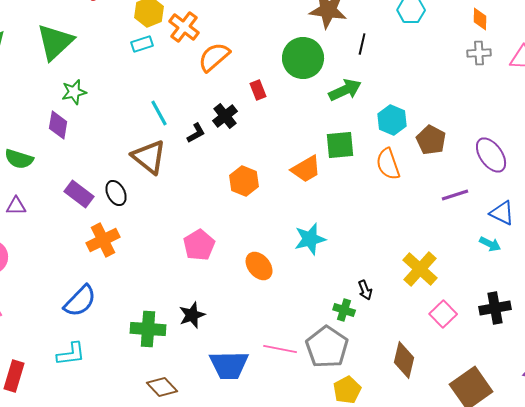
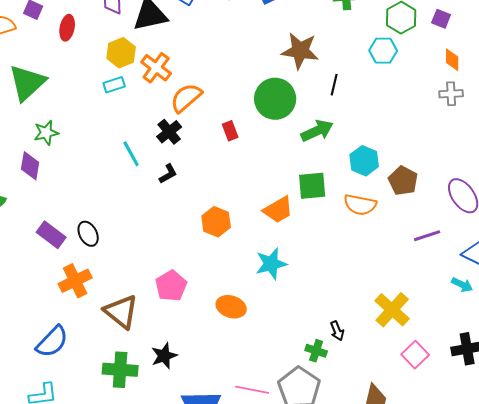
black cross: (225, 116) -> (169, 132), moved
brown triangle: (149, 157) -> (121, 312), moved
orange semicircle: (388, 164) -> (360, 205), turned -60
cyan star: (310, 239) -> (271, 264), moved
orange ellipse: (259, 266) -> (231, 307), turned -32

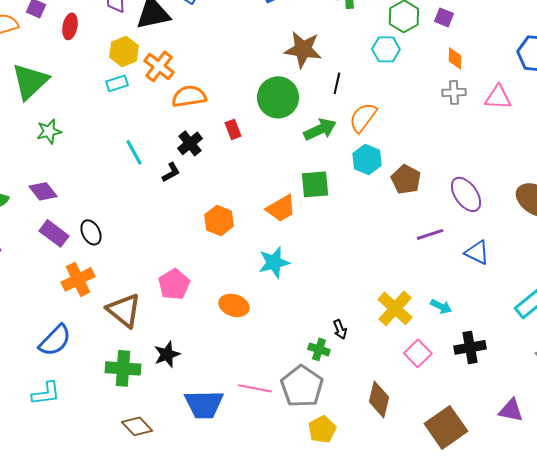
orange semicircle: (186, 98) -> (189, 96), turned 32
black cross: (169, 132) -> (190, 143), moved
purple diamond: (30, 166) -> (43, 191), moved, turned -48
orange semicircle: (360, 205) -> (363, 117), moved, turned 116
cyan arrow: (462, 285) -> (441, 306), moved

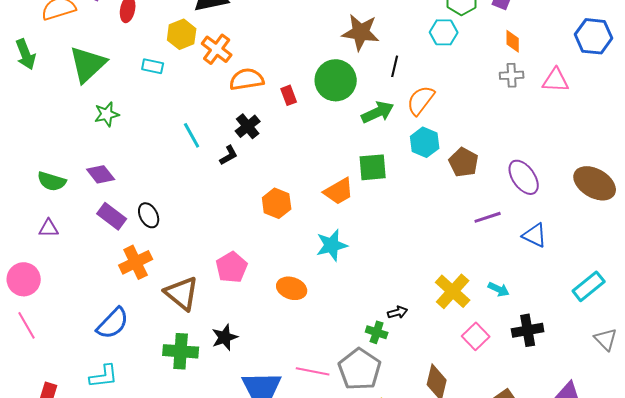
cyan rectangle: (117, 83) -> (153, 66), moved, turned 30
red rectangle: (233, 129) -> (289, 95), moved
black arrow: (340, 329) -> (398, 312), turned -84

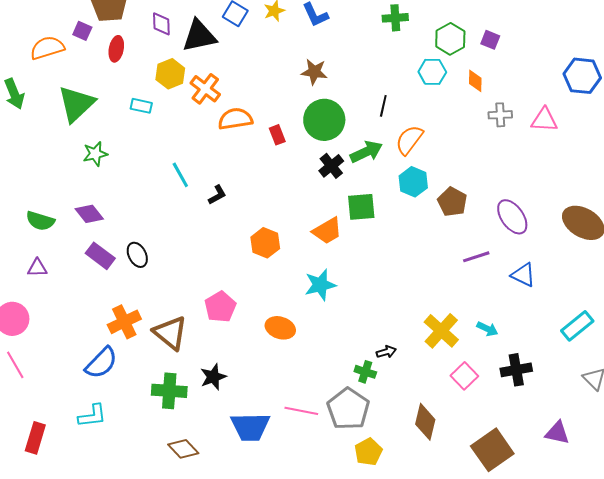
brown star: (361, 32) -> (314, 72), moved, size x0.7
orange diamond: (513, 41) -> (475, 81), moved
black cross: (248, 126) -> (331, 166), moved
orange cross: (136, 262) -> (124, 322), moved

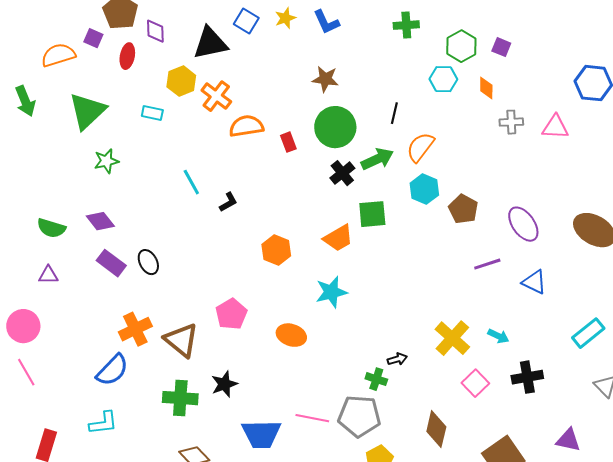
purple diamond: (161, 24) -> (155, 31), moved
gray pentagon: (348, 409) -> (359, 416), turned -30

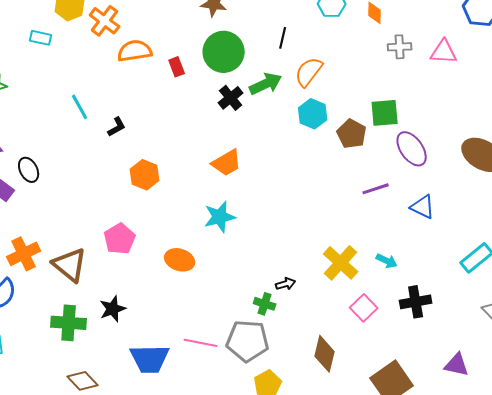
green square: (372, 214) -> (385, 113), moved
orange hexagon: (276, 250) -> (145, 175), moved
black ellipse: (148, 262) -> (29, 170), moved

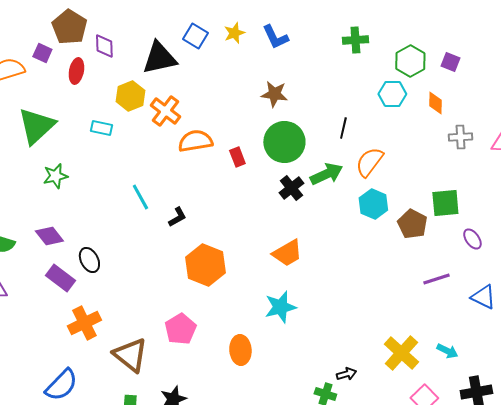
purple ellipse: (412, 149) -> (472, 239), size x0.6
orange hexagon: (145, 175) -> (205, 265), size x1.4
orange cross: (24, 254) -> (84, 323), moved
orange ellipse: (180, 260) -> (240, 350), turned 68

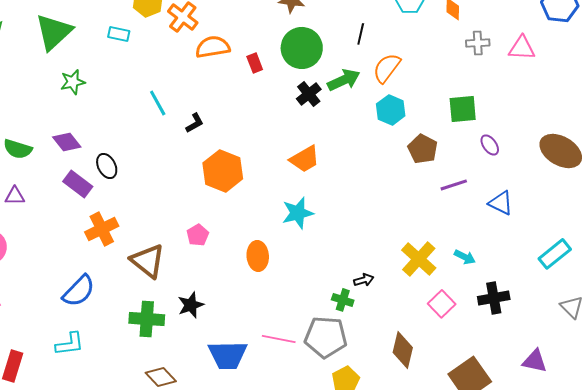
brown pentagon: (412, 224) -> (423, 149), moved
pink pentagon: (180, 329) -> (198, 235), size x0.7

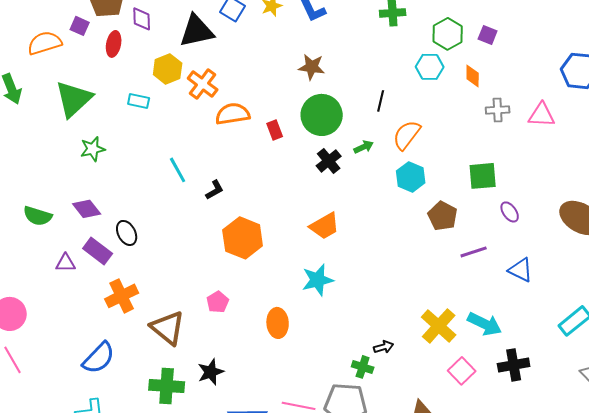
green arrow: (344, 80) -> (364, 147), size x0.6
purple triangle: (15, 196) -> (66, 263), moved
cyan arrow: (465, 257) -> (485, 324), size x1.6

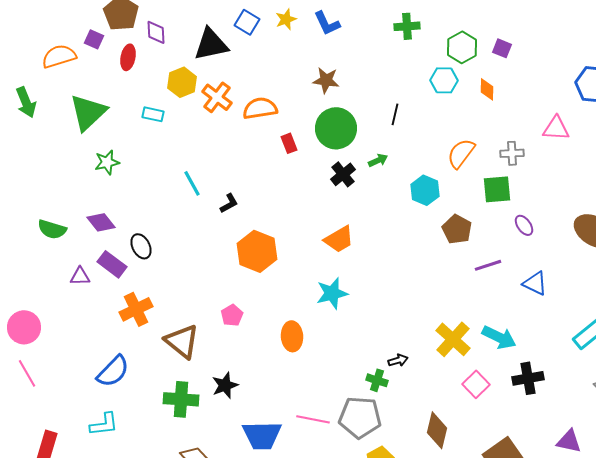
gray cross: (498, 110) -> (512, 153), moved
orange semicircle: (233, 114) -> (260, 108), moved
orange semicircle: (407, 135) -> (461, 153), moved

